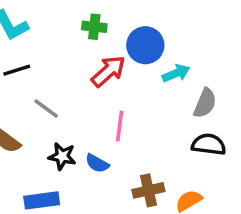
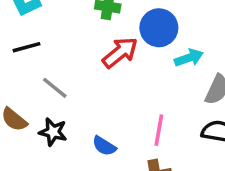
pink line: (120, 126) -> (159, 130), moved
black star: (62, 156) -> (53, 132), moved

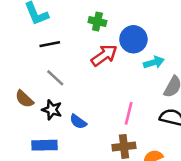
black line: (27, 47) -> (50, 44), moved
blue semicircle: (104, 146) -> (78, 122), moved

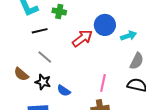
green cross: (97, 22) -> (59, 11), moved
cyan arrow: (154, 62) -> (129, 36), moved

